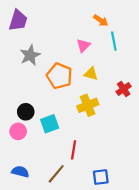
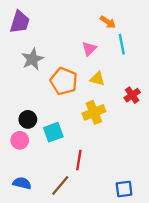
blue square: (101, 177) -> (124, 189), moved

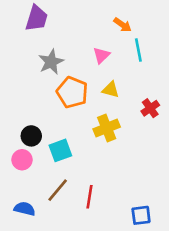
purple trapezoid: (20, 22) -> (37, 18), moved
gray star: (32, 59) -> (51, 62), moved
red line: (79, 160) -> (89, 197), moved
brown line: (60, 185) -> (58, 190), moved

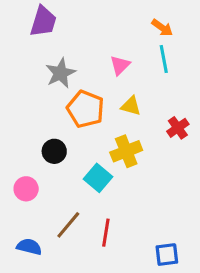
orange arrow: (123, 25) -> (162, 28), moved
black circle: (31, 136) -> (54, 151), moved
cyan square: (60, 150) -> (98, 178), moved, turned -30

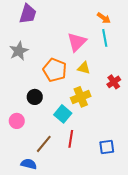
pink triangle: (120, 65) -> (77, 42), size x1.5
gray star: (60, 73) -> (19, 51), moved
red line: (106, 233) -> (71, 139), moved
blue semicircle: (29, 247) -> (29, 164), moved
blue square: (167, 255) -> (107, 147), moved

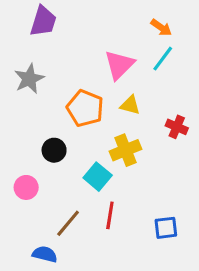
cyan line: (105, 38) -> (163, 59), turned 48
red cross: (114, 82) -> (177, 127), turned -32

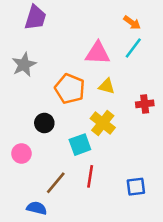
pink triangle: (119, 65) -> (98, 53), turned 48
red cross: (177, 127) -> (145, 104), turned -30
yellow cross: (125, 150) -> (103, 123), turned -30
cyan square: (98, 177) -> (80, 145), turned 30

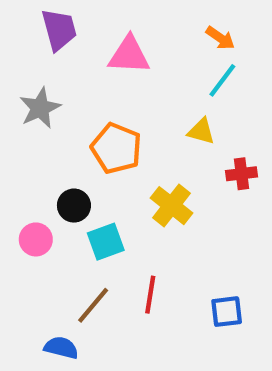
purple trapezoid: (35, 18) -> (59, 30), turned -32
pink triangle: (98, 53) -> (129, 55), moved
yellow triangle: (107, 86) -> (201, 131), moved
cyan square: (80, 145) -> (106, 242), moved
pink circle: (21, 153) -> (36, 239), moved

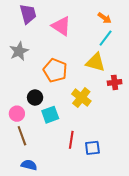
pink triangle: (129, 55) -> (61, 26), turned 30
yellow triangle: (201, 131) -> (95, 62), size x1.5
brown line: (93, 305) -> (22, 136), moved, turned -60
blue square: (227, 312) -> (92, 148), moved

